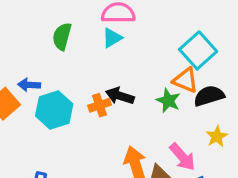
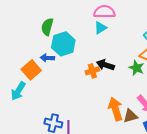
green semicircle: (62, 36) -> (47, 27), moved
cyan hexagon: (54, 110) -> (63, 44), moved

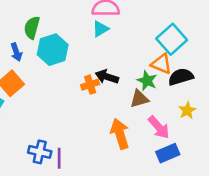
blue arrow: (47, 58) -> (16, 52), moved, turned -112
brown triangle: (130, 116) -> (139, 99), moved

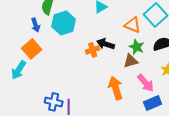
orange triangle: (161, 64) -> (133, 25), moved

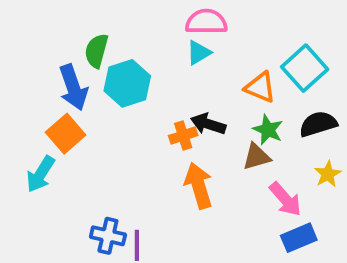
blue arrow: (36, 25) -> (73, 87), size x1.6
orange arrow: (116, 88) -> (199, 186), moved

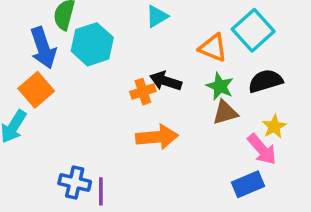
brown triangle: (256, 157) -> (225, 113), moved
orange arrow: (199, 186) -> (157, 137), turned 102
pink arrow: (285, 199) -> (262, 149), moved

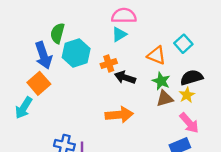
cyan square: (253, 30) -> (183, 44), size x0.7
orange cross: (143, 92) -> (109, 64), moved
yellow star: (274, 127) -> (187, 95), moved

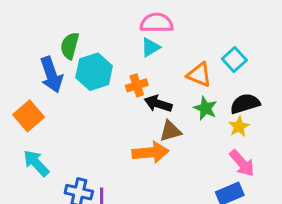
orange square: (39, 83) -> (29, 116), moved
brown triangle: (165, 98) -> (170, 131), moved
cyan arrow: (24, 108) -> (36, 163), moved, turned 105

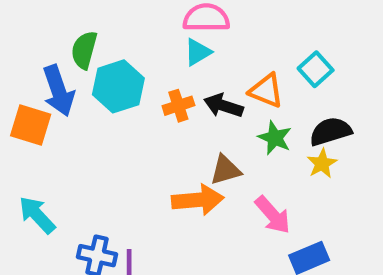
black arrow: (158, 104) -> (223, 106), moved
orange square: (29, 116) -> (31, 125), moved, turned -32
pink arrow: (242, 163) -> (273, 215), moved

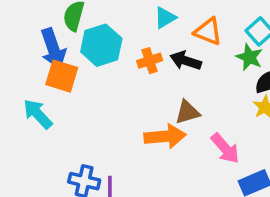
orange triangle: (266, 91) -> (208, 31), moved
orange square: (31, 125) -> (62, 76), moved
green star: (275, 138) -> (249, 57), moved
cyan arrow: (37, 215) -> (38, 114), moved

